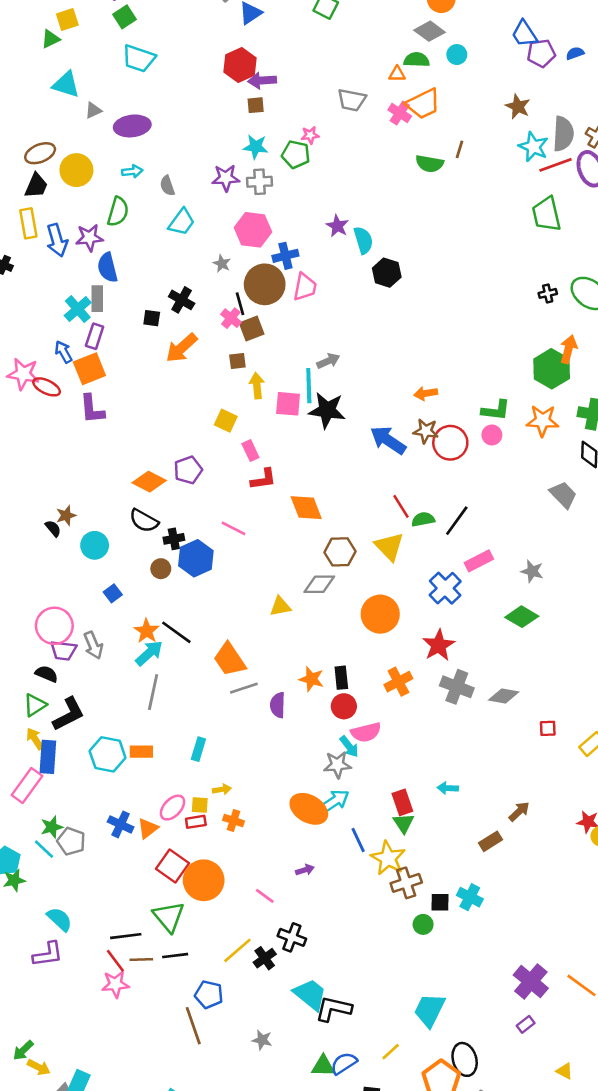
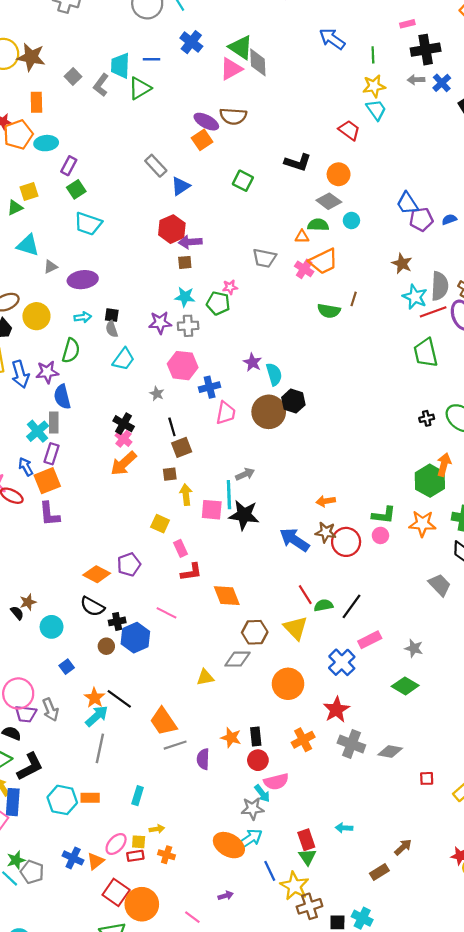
brown circle: (265, 284) -> (269, 412), moved
black square: (152, 318) -> (112, 315), moved
pink cross: (231, 318) -> (124, 439), moved

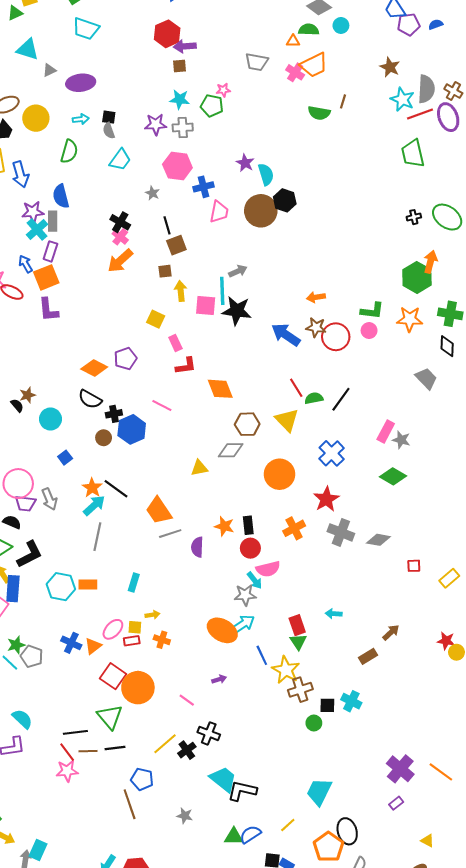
purple star: (47, 372) -> (33, 212), moved
pink rectangle: (370, 640) -> (386, 432), moved, turned -35

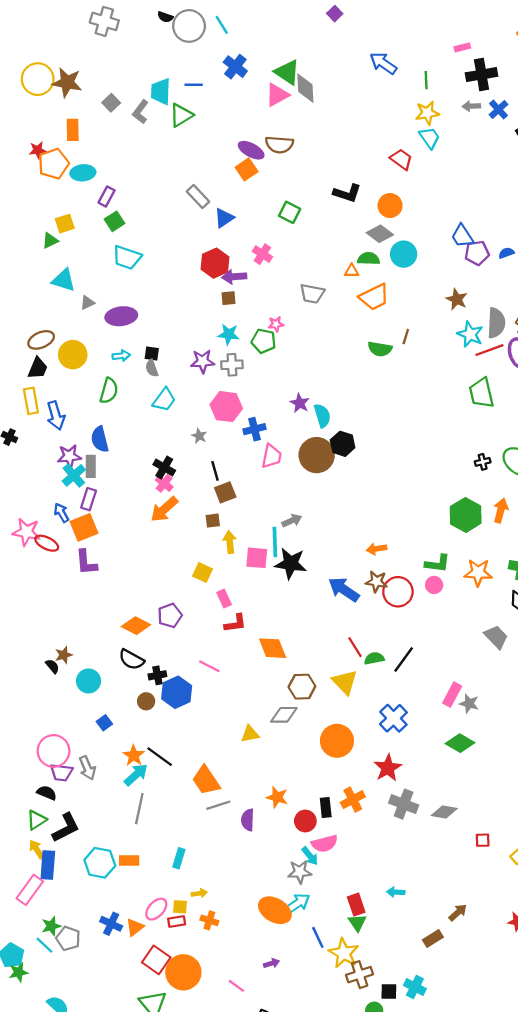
cyan circle: (341, 25) -> (404, 254), size x1.5
pink cross: (295, 72) -> (262, 254), moved
green hexagon: (417, 277) -> (466, 515), moved
black rectangle: (248, 525) -> (326, 807), moved

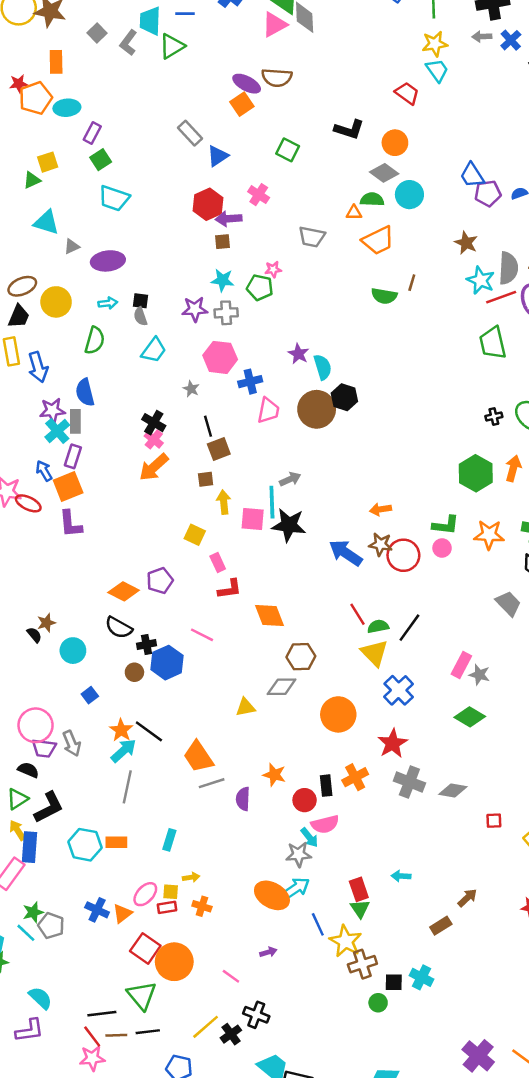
yellow triangle: (345, 682) -> (374, 653), moved

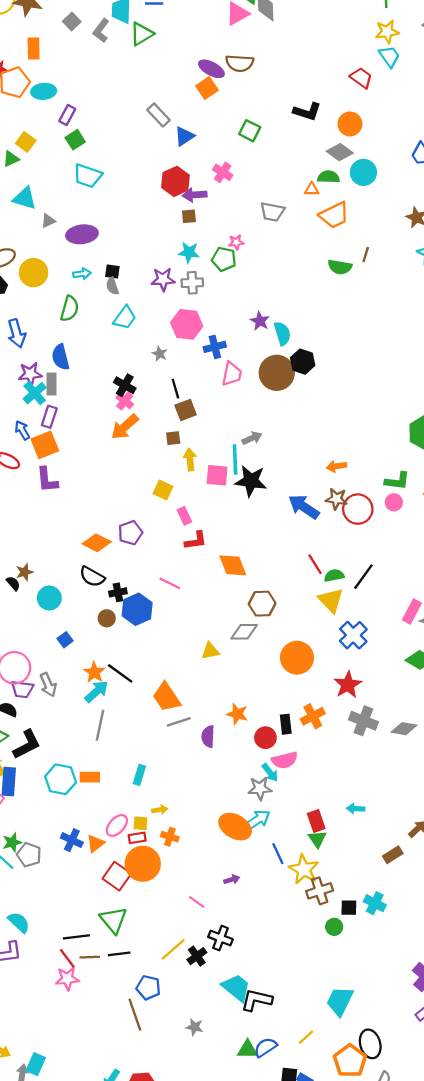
yellow square: (48, 162) -> (26, 142), turned -36
orange circle: (174, 962) -> (143, 864), moved

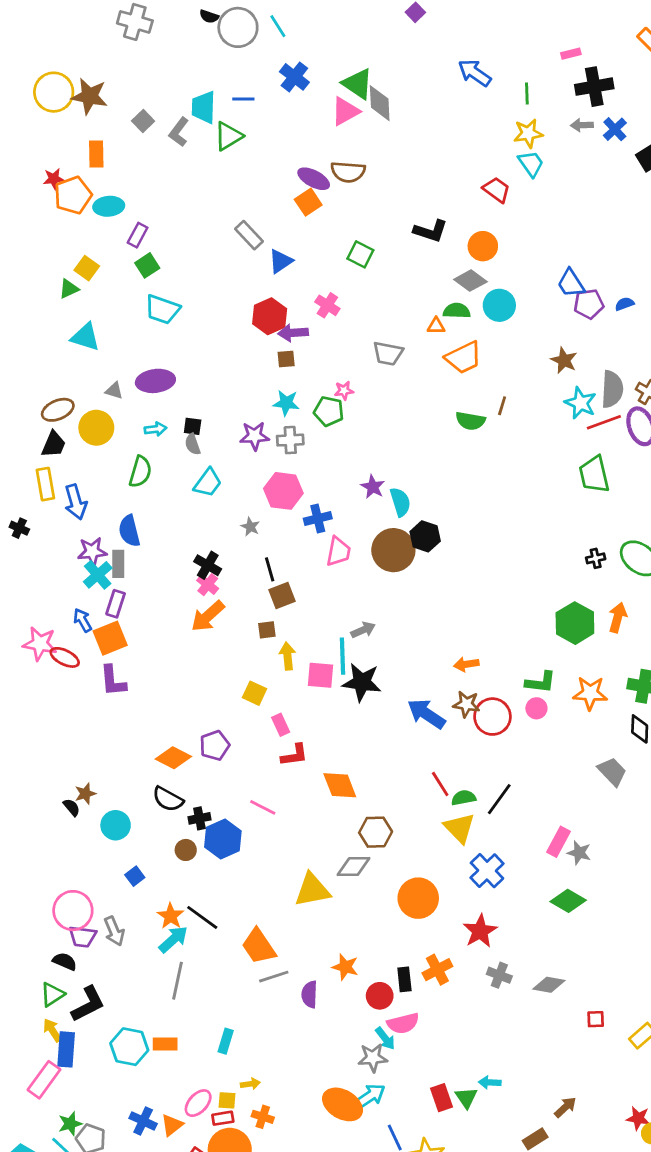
gray triangle: (48, 221) -> (114, 391), moved, turned 42
yellow triangle: (210, 651) -> (312, 890), size x1.6
gray cross: (363, 721) -> (499, 975), size x0.7
green triangle: (317, 839) -> (466, 1098), moved

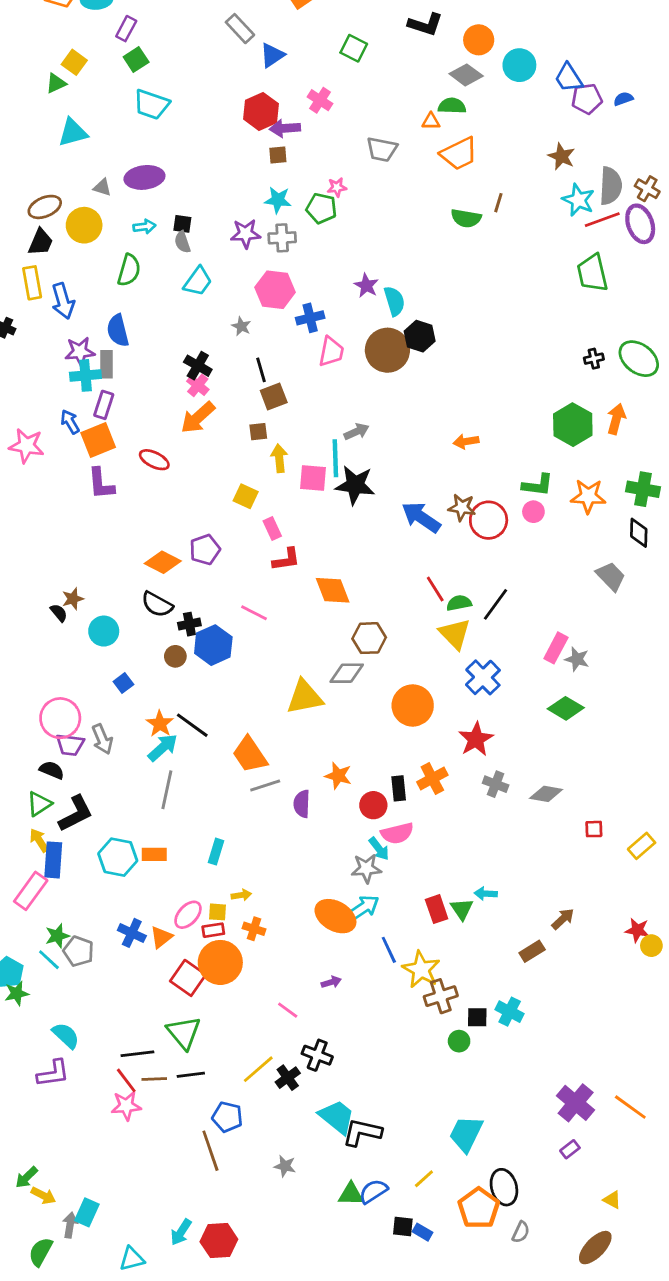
cyan circle: (499, 305) -> (519, 65), moved
cyan triangle: (85, 337) -> (73, 133), turned -32
cyan cross: (98, 575) -> (85, 375), turned 36
red ellipse: (65, 657) -> (154, 460), moved
orange arrow: (466, 664) -> (466, 441), moved

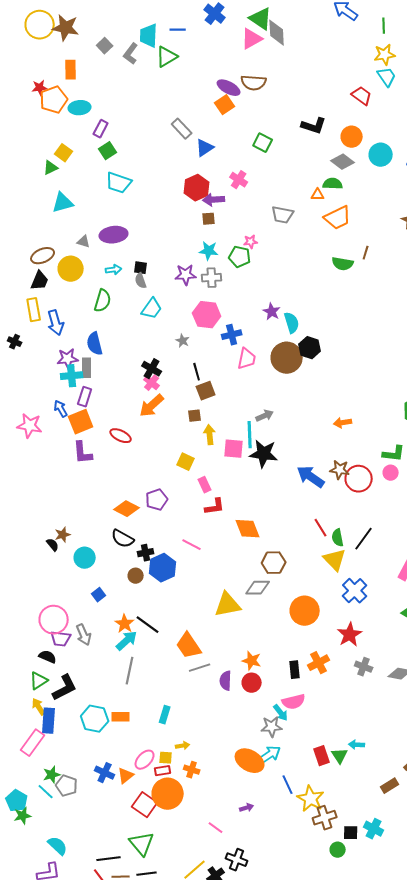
green semicircle: (459, 603) -> (338, 538), turned -90
red circle: (373, 805) -> (252, 683), moved

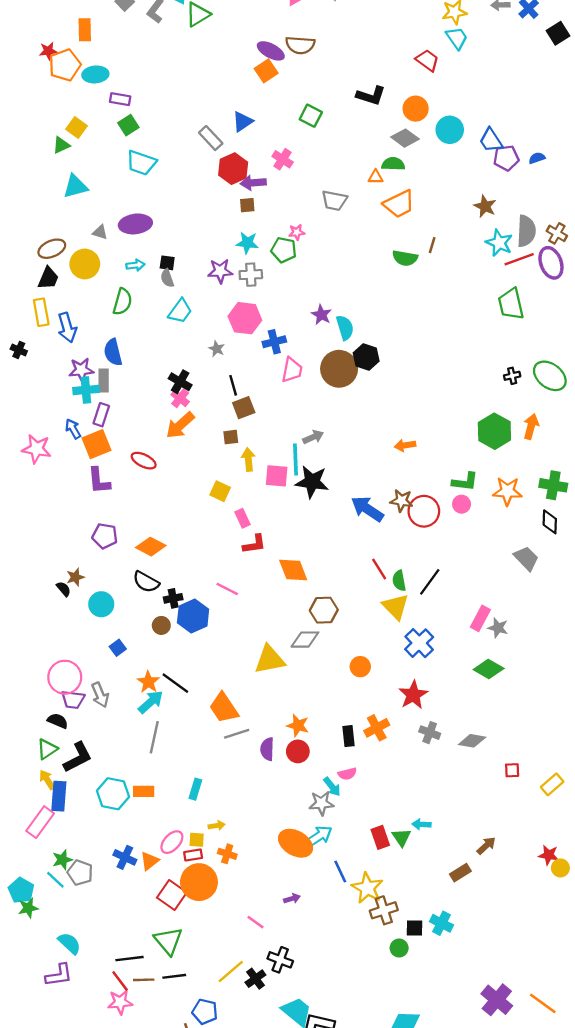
purple rectangle: (101, 129) -> (120, 99), turned 72
gray rectangle: (182, 129) -> (211, 138), moved
purple pentagon: (157, 500) -> (105, 536), moved, turned 30
orange circle: (305, 611) -> (360, 667), size x0.6
pink semicircle: (294, 702) -> (347, 774), size x0.7

